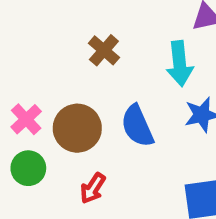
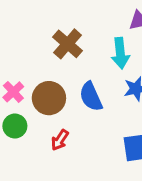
brown cross: (104, 50) -> (68, 44), size x1.4

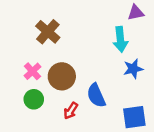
brown cross: (68, 44) -> (48, 32), moved
blue semicircle: (91, 97) -> (96, 95), moved

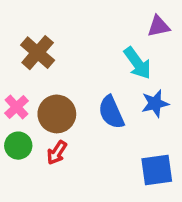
cyan arrow: (120, 39) -> (138, 63), turned -30
blue semicircle: (96, 95) -> (111, 112), moved
red arrow: (71, 111) -> (57, 153), moved

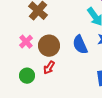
green circle: (18, 146) -> (27, 76), moved

